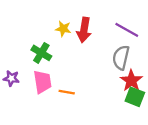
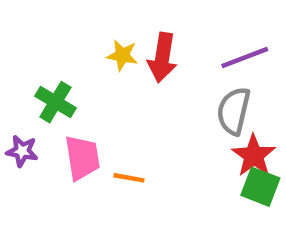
purple line: (127, 30) -> (245, 58), turned -50
green cross: (41, 53) -> (55, 102), moved

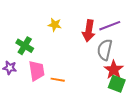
red arrow: (162, 58) -> (89, 31), moved

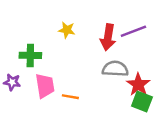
green cross: (25, 46) -> (30, 55), turned -30
gray semicircle: (105, 50) -> (115, 69), moved, turned 80

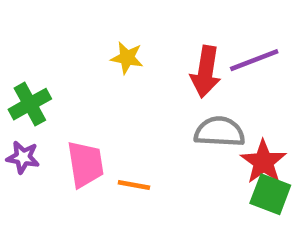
green cross: (30, 55) -> (30, 104), moved, turned -30

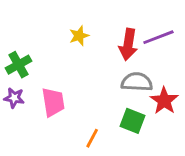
yellow star: (127, 58) -> (79, 36), turned -30
orange line: (134, 185) -> (92, 138), moved, turned -72
green square: (270, 194) -> (132, 121), moved

